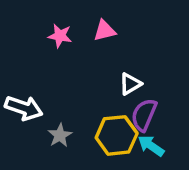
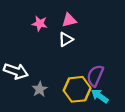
white triangle: (130, 84) -> (66, 39), moved

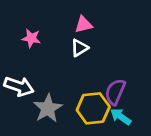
pink star: (40, 24) -> (31, 38), moved
gray star: (40, 89) -> (48, 108), size x1.5

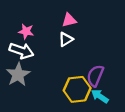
white arrow: (19, 86) -> (21, 51), moved
gray star: (48, 108) -> (18, 75), moved

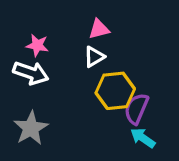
gray star: (18, 75) -> (31, 128), moved
yellow hexagon: (77, 89) -> (115, 91), moved

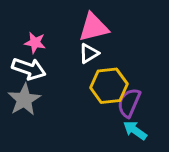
pink triangle: (99, 29) -> (94, 27), size x1.5
gray star: (31, 128) -> (24, 100), moved

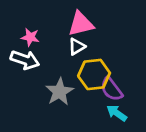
gray star: (24, 100) -> (59, 92), moved
purple semicircle: (129, 103) -> (111, 89), turned -60

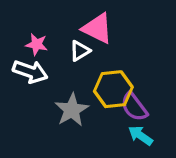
pink triangle: (81, 24) -> (97, 28), turned 40
white triangle: (77, 47) -> (80, 51), moved

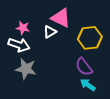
yellow hexagon: (113, 89) -> (90, 38), moved
gray star: (72, 110) -> (26, 69), moved, turned -30

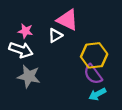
yellow hexagon: (90, 38) -> (94, 55), moved
cyan arrow: (88, 85) -> (97, 94), turned -63

